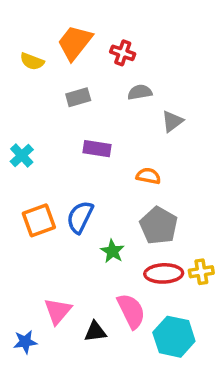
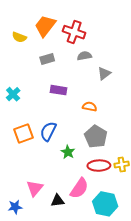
red cross: (123, 53) -> (74, 32), size x1.5
pink semicircle: (131, 311) -> (79, 188), turned 60

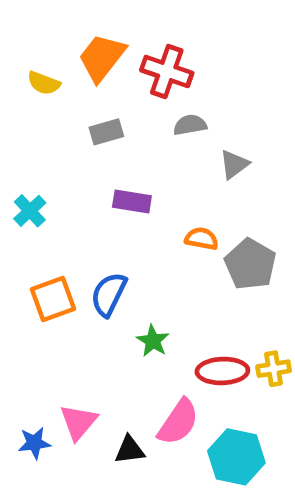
gray pentagon: (96, 137) -> (250, 264), moved
blue star: (15, 207) -> (34, 443), moved

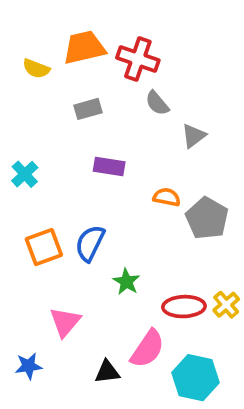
orange trapezoid: (102, 58) -> (84, 48), turned 39
gray semicircle: (190, 125) -> (157, 103), turned -120
yellow cross: (274, 369) -> (226, 305), turned -32
pink triangle: (79, 422) -> (65, 322), moved

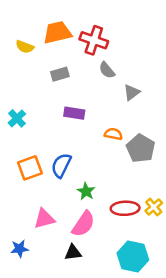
pink triangle: (65, 322) -> (44, 219), turned 35
pink semicircle: (148, 349) -> (83, 224), moved

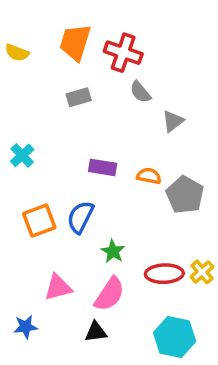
orange trapezoid: (57, 32) -> (75, 42), turned -60
yellow semicircle: (25, 47) -> (17, 53), moved
purple rectangle: (74, 113) -> (103, 167), moved

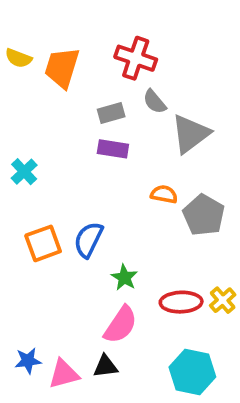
orange trapezoid: (75, 42) -> (62, 68), moved
gray rectangle: (79, 97) -> (111, 113), moved
gray triangle: (173, 121) -> (190, 134), size x1.6
purple rectangle: (103, 167) -> (113, 149), moved
pink triangle: (58, 287) -> (64, 374), moved

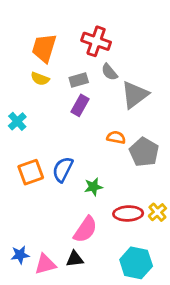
yellow semicircle: (18, 58) -> (40, 79), moved
purple rectangle: (113, 149) -> (80, 105), turned -70
green star: (124, 277) -> (93, 187), moved, turned 30

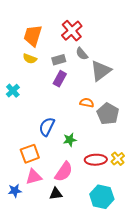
red cross: (96, 41) -> (72, 31), turned 30
orange square: (31, 172) -> (30, 154), moved
pink triangle: (45, 264) -> (34, 177), moved

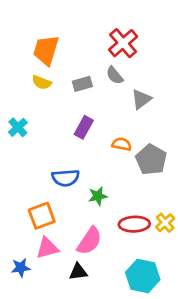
red cross: (72, 31) -> (123, 43), moved
gray triangle: (101, 71) -> (141, 99), size x0.7
purple rectangle: (60, 79) -> (84, 127), moved
blue semicircle: (47, 127) -> (66, 178), turned -120

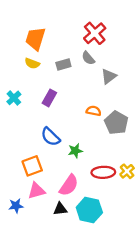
purple rectangle: (84, 127) -> (49, 98), moved
blue semicircle: (66, 178) -> (50, 137), turned 48
cyan hexagon: (143, 276) -> (89, 210), moved

